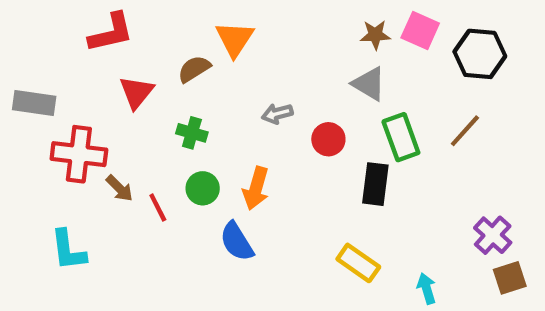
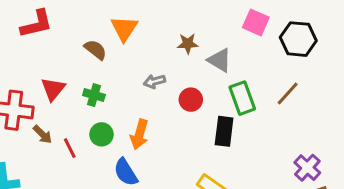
brown star: (375, 35) -> (188, 44), moved
brown semicircle: (194, 69) -> (95, 50), turned 70
red triangle: (136, 92) -> (53, 89), moved

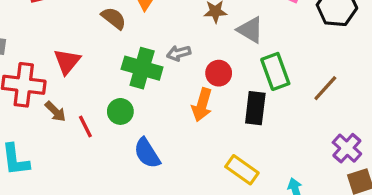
brown line: (288, 94) -> (325, 88), moved
green cross: (94, 95) -> (142, 68), moved, size x1.6
orange arrow: (139, 134) -> (202, 105), moved

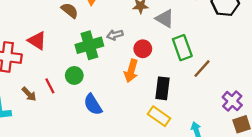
red triangle: (67, 61) -> (37, 41), turned -36
green cross: (142, 68) -> (89, 45), turned -32
brown line: (325, 88) -> (202, 69), moved
black rectangle: (255, 108) -> (163, 88), moved
brown arrow: (55, 111) -> (29, 94), moved

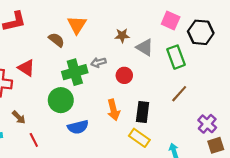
green rectangle: (182, 48) -> (176, 57), moved
orange arrow: (131, 71) -> (114, 110), moved, turned -30
green circle: (74, 75) -> (61, 100), size x1.5
red line: (50, 86) -> (34, 140), moved
blue semicircle: (93, 105) -> (78, 127), turned -72

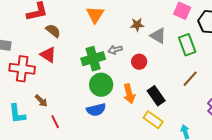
brown semicircle: (56, 40) -> (53, 31), moved
green circle: (61, 100) -> (101, 85), moved
black rectangle: (143, 112) -> (156, 96), turned -42

